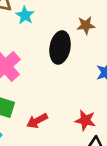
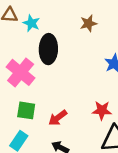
black ellipse: (60, 47) -> (48, 49), moved

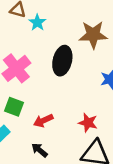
brown star: (88, 23) -> (93, 35), size x1.6
black ellipse: (48, 49) -> (62, 61), moved

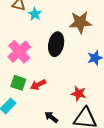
red arrow: (43, 121) -> (38, 85), moved
black arrow: (39, 150) -> (51, 117), moved

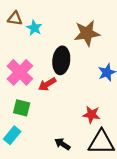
red arrow: (38, 85) -> (47, 84), moved

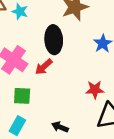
black arrow: (62, 144) -> (60, 127), moved

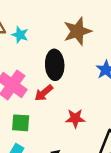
red star: (95, 90) -> (75, 118), moved

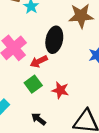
green square: (21, 123) -> (33, 84), moved, turned 35

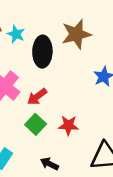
black ellipse: (54, 40) -> (42, 52), moved

